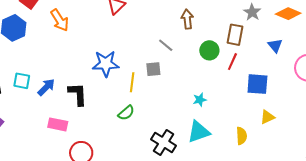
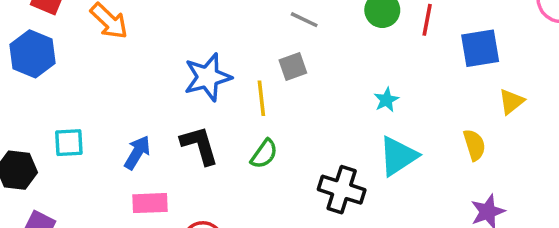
blue arrow: (46, 87) -> (137, 153), moved
black L-shape: (78, 94) -> (199, 145), moved

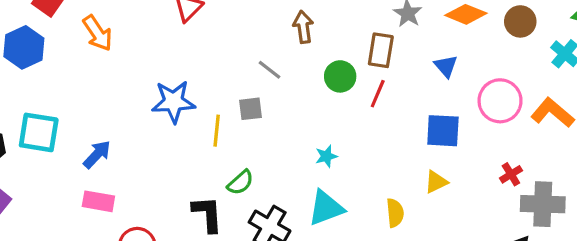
blue square: (480, 48) -> (443, 131), moved
cyan square: (69, 143) -> (39, 132), size x1.5
black L-shape: (199, 145) -> (207, 214), moved
green semicircle: (264, 154) -> (240, 182), moved

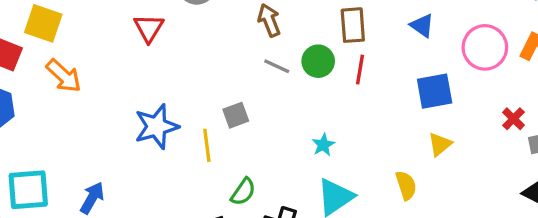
gray line: (269, 70) -> (277, 66), moved

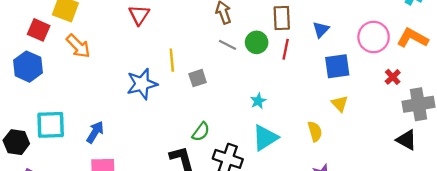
blue triangle: (422, 26) -> (321, 30), moved, turned 36
red cross: (513, 119) -> (393, 77), moved
yellow triangle: (440, 144) -> (340, 104), turned -36
yellow line: (207, 145) -> (172, 60), moved

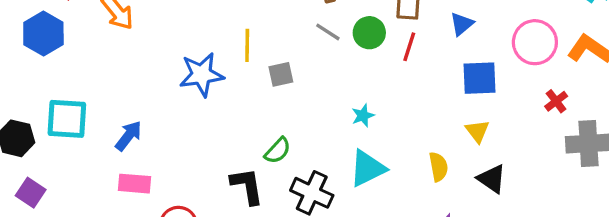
black triangle: (407, 140) -> (492, 179), moved

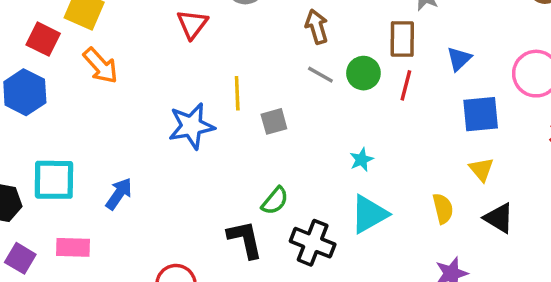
pink rectangle: (135, 184) -> (73, 247), moved

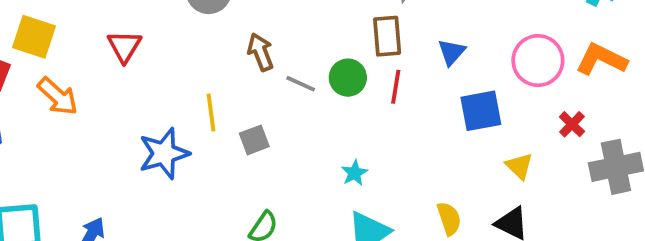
red triangle: (192, 24) -> (124, 46), moved
brown arrow: (317, 27) -> (260, 52), moved
yellow triangle: (481, 169) -> (519, 166), moved

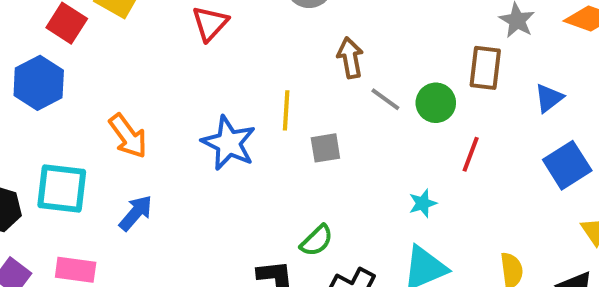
red line: (396, 87) -> (471, 154), moved
orange arrow: (58, 96) -> (128, 136), moved
blue square: (481, 111) -> (567, 165), turned -33
blue star: (164, 153) -> (229, 143), turned 30

